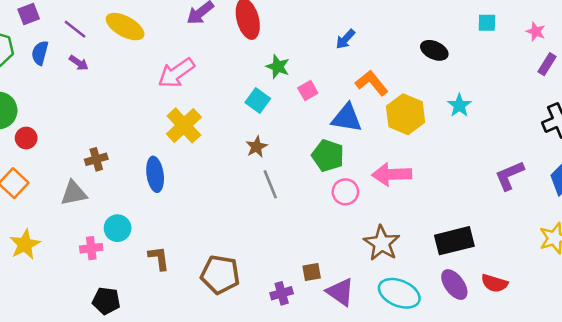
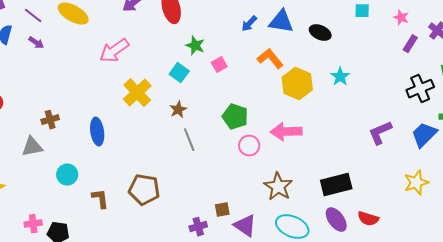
blue triangle: (347, 118) -> (281, 22), moved
yellow cross: (184, 125) -> (137, 93), moved
pink cross: (91, 248) -> (33, 224), moved
brown pentagon: (220, 274) -> (144, 190), moved

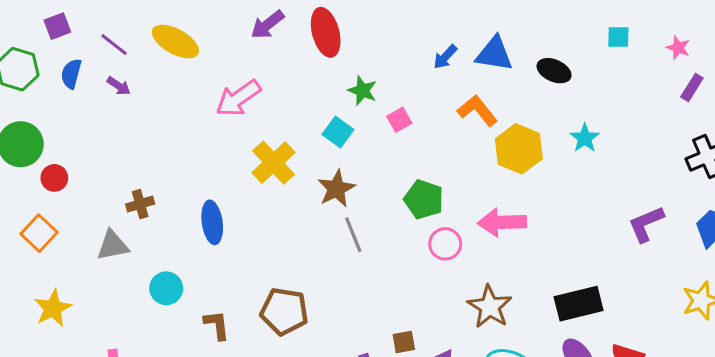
brown star: (178, 110) -> (336, 189), size x1.4

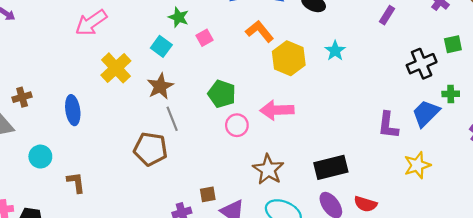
purple rectangle: (692, 88) -> (387, 15), moved
purple L-shape: (646, 224) -> (388, 125), moved, turned -60
brown pentagon: (284, 311) -> (151, 149), moved

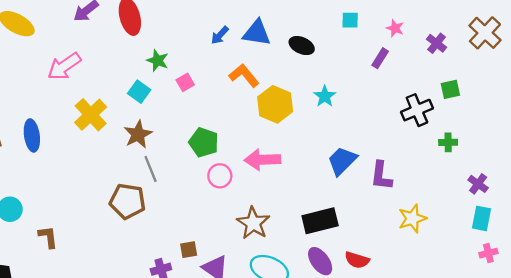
blue ellipse: (73, 110) -> (32, 135), moved
blue trapezoid: (426, 113) -> (342, 161), moved

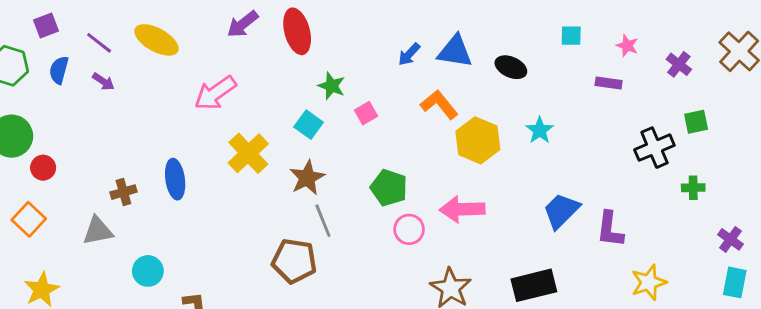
purple rectangle: (380, 58) -> (609, 83), turned 66

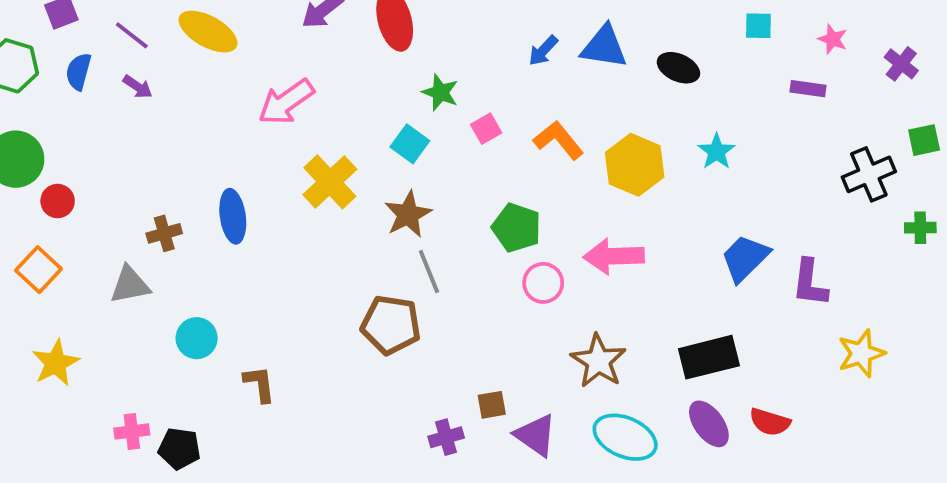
orange L-shape: (439, 105) -> (558, 140), moved

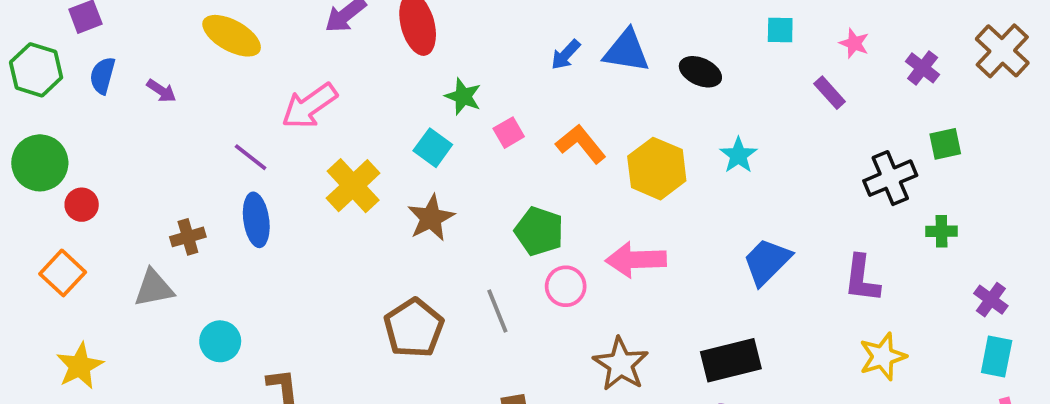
purple line: (132, 35) -> (251, 157), moved
purple rectangle: (808, 89) -> (830, 93), turned 40
gray line: (429, 271) -> (497, 311), moved
purple L-shape: (810, 283) -> (862, 279), moved
brown pentagon: (391, 325) -> (414, 328), turned 30

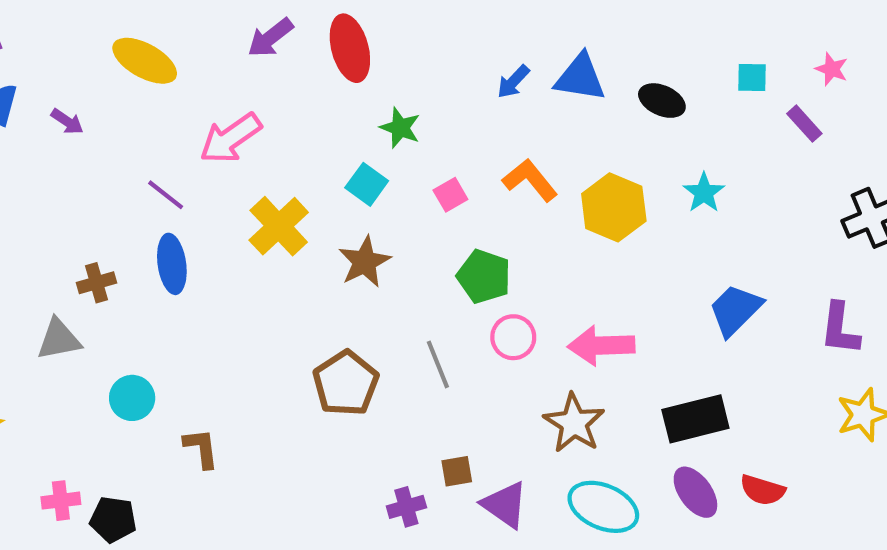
cyan square: (780, 30) -> (752, 77), moved
pink square: (509, 133) -> (450, 195), moved
pink arrow: (636, 260) -> (601, 346), moved

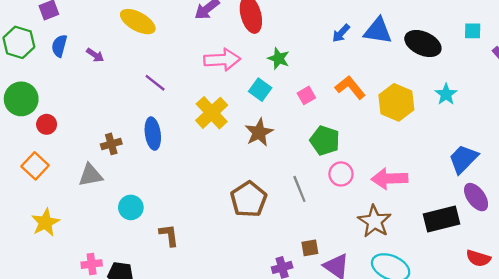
black ellipse: (662, 101) -> (423, 44), size x1.4
pink arrow: (231, 138) -> (222, 60), moved, turned -148
purple line: (166, 195) -> (155, 83), moved
purple ellipse: (695, 492) -> (476, 197), moved

